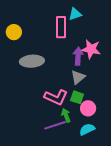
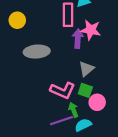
pink star: (91, 49) -> (91, 30), moved
purple arrow: (78, 56) -> (78, 39), moved
cyan semicircle: (87, 129) -> (83, 125), moved

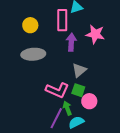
yellow circle: (17, 20) -> (30, 25), moved
pink star: (91, 30) -> (95, 34), moved
purple line: (62, 121) -> (56, 118), turned -45

